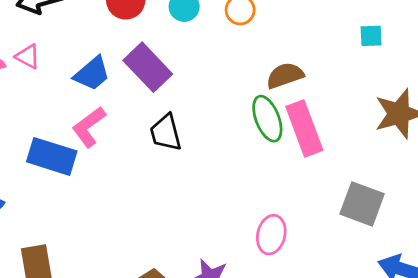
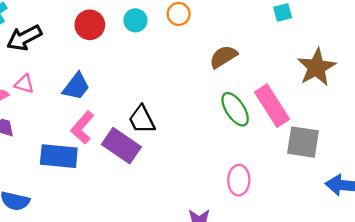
purple rectangle: (148, 67) -> (121, 146), moved
green ellipse: (267, 119) -> (235, 109), moved
pink rectangle: (304, 128) -> (272, 106), moved

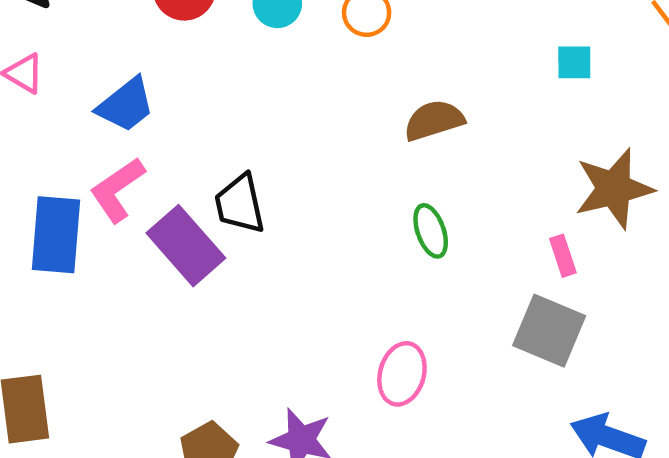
pink rectangle: (272, 106) -> (563, 256), moved, size x0.5
green ellipse: (235, 109) -> (431, 231), size x0.7
blue rectangle: (59, 156) -> (56, 235), turned 75

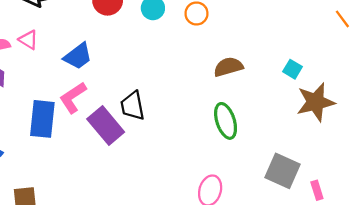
cyan square: (574, 62) -> (292, 69), moved, turned 30
green ellipse: (431, 231) -> (226, 121), size x1.4
pink rectangle: (563, 256) -> (317, 190), moved

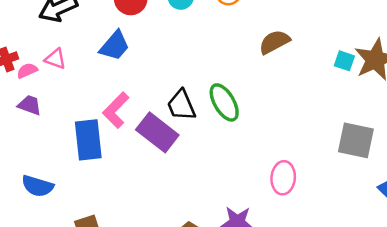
blue trapezoid: (78, 56) -> (115, 46), moved
cyan square: (292, 69) -> (344, 61), moved
green ellipse: (226, 121) -> (224, 102), moved

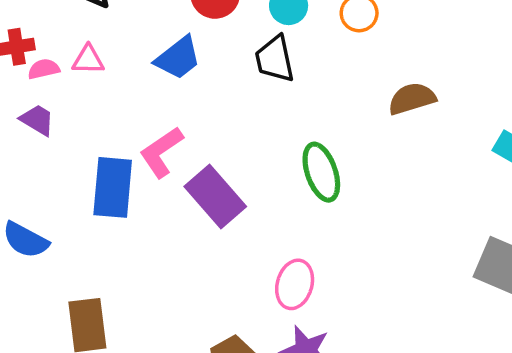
pink triangle: (55, 59) -> (88, 60), turned -30
black trapezoid: (181, 105) -> (275, 59), moved
pink ellipse: (283, 178) -> (295, 284), moved

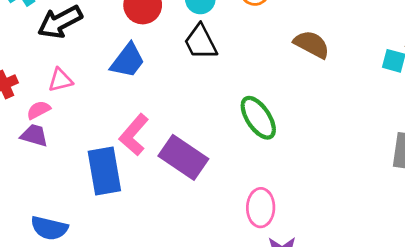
pink semicircle: (44, 69) -> (39, 110), moved
brown semicircle: (412, 99) -> (312, 44), turned 60

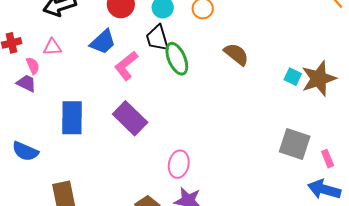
pink semicircle: (39, 110) -> (33, 66), turned 84
green ellipse: (258, 118) -> (177, 59), moved
pink L-shape: (134, 135) -> (126, 66), moved

